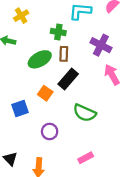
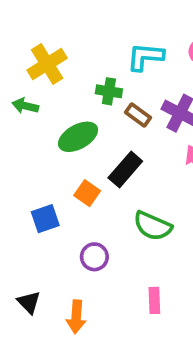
yellow cross: (21, 16) -> (47, 64), size x1.5
brown rectangle: (64, 54) -> (138, 115), moved, turned -56
pink rectangle: (86, 158) -> (154, 300), turned -64

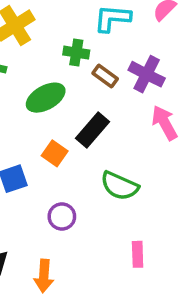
pink rectangle: (154, 300) -> (138, 254), moved

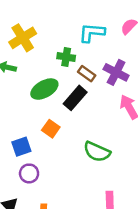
black rectangle: (93, 130) -> (75, 98), moved
purple circle: (62, 217) -> (29, 173), moved

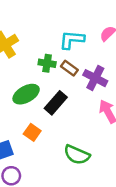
brown rectangle: (87, 74) -> (69, 68), moved

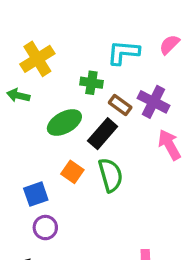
brown rectangle: (69, 68) -> (120, 105), moved
green semicircle: (77, 155) -> (111, 175), moved, turned -130

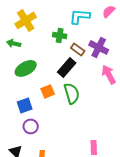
green ellipse: (64, 123) -> (26, 68), moved
orange square: (72, 172) -> (48, 91), turned 32

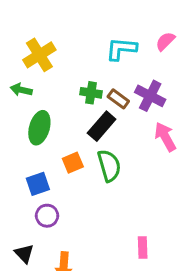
green cross: (60, 35) -> (91, 93), moved
green ellipse: (26, 68) -> (39, 128), turned -45

